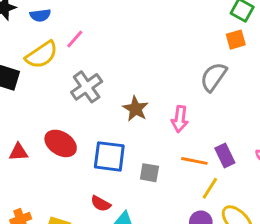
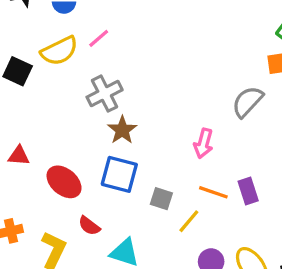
brown star: (136, 109) -> (122, 130), moved
red ellipse: (61, 143) -> (64, 182), moved
yellow line: (210, 188) -> (189, 221), moved
red semicircle: (101, 204) -> (89, 226), moved

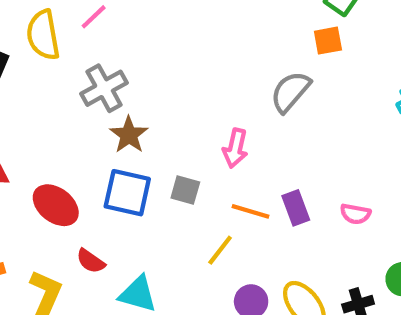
yellow semicircle: (59, 51) -> (43, 35), turned 108
gray square: (161, 199) -> (185, 190), moved

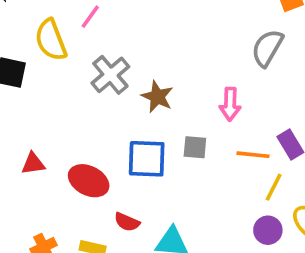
brown star: (129, 135) -> (157, 97), moved
yellow line: (220, 250) -> (274, 187), moved

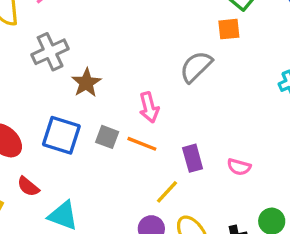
pink arrow: (230, 104) -> (149, 107), turned -32
orange line: (253, 155) -> (142, 144), moved

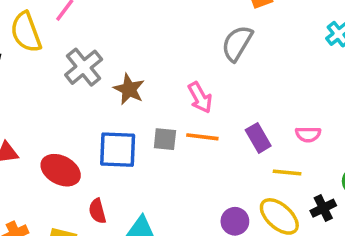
red semicircle: (28, 186) -> (97, 211), turned 50
yellow line: (167, 192) -> (287, 173), moved, turned 68

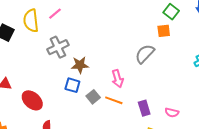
brown star: (129, 89) -> (80, 65), turned 30
gray square: (165, 139) -> (93, 97), turned 32
blue square: (118, 150) -> (72, 85), moved, size x0.7

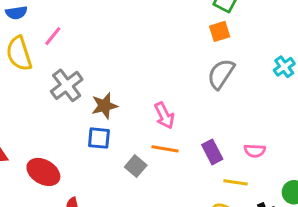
gray semicircle: (145, 54) -> (221, 74), moved
gray square: (93, 97) -> (136, 166), moved

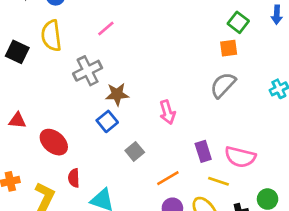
pink line: (53, 36) -> (106, 29), moved
blue square: (99, 138) -> (107, 121), turned 35
orange line: (165, 149) -> (168, 178), moved, turned -50
pink semicircle: (255, 151) -> (240, 157), size x1.6

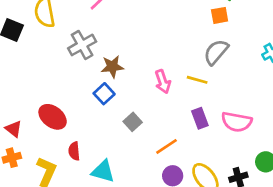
red triangle: (17, 120) -> (14, 129), moved, turned 36
yellow line: (219, 181) -> (197, 80), moved

